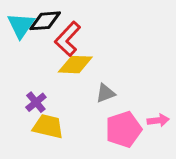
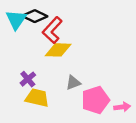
black diamond: (45, 21) -> (35, 16), turned 30
gray triangle: (105, 93) -> (73, 83), moved
pink arrow: (158, 120) -> (122, 107), moved

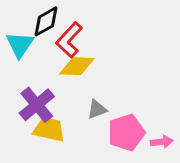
black diamond: (35, 16) -> (46, 21), turned -55
cyan triangle: (16, 20) -> (20, 45), moved
purple cross: (28, 79) -> (37, 105), size x1.6

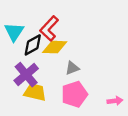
black diamond: (46, 21) -> (33, 45), moved
gray triangle: (97, 109) -> (72, 68), moved
pink pentagon: (126, 133) -> (74, 94), moved

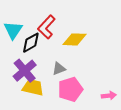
yellow diamond: (55, 47) -> (75, 39), moved
gray triangle: (72, 68) -> (59, 69), moved

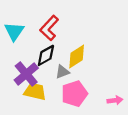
yellow diamond: (75, 39) -> (77, 56), moved, turned -35
black diamond: (31, 43) -> (46, 55), moved

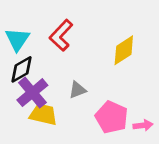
black diamond: (46, 55) -> (22, 69), moved
yellow diamond: (77, 56) -> (124, 50), moved
pink pentagon: (74, 94) -> (112, 117), moved, turned -30

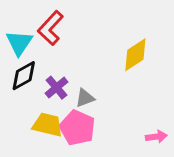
red L-shape: (61, 35) -> (51, 28), moved
purple cross: (32, 93) -> (56, 88), moved, size x0.7
pink pentagon: (112, 117) -> (77, 128), moved

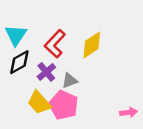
red L-shape: (51, 28) -> (55, 44), moved
yellow diamond: (135, 55) -> (92, 45), moved
yellow trapezoid: (48, 125) -> (39, 103), turned -145

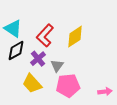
cyan triangle: (16, 35) -> (13, 29), turned -30
gray triangle: (70, 81) -> (57, 66), turned -32
pink pentagon: (64, 105) -> (68, 86), moved, turned -30

